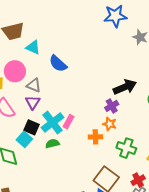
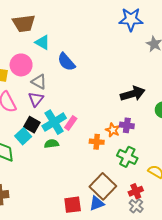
purple cross: (112, 106) -> (127, 125), moved, turned 32

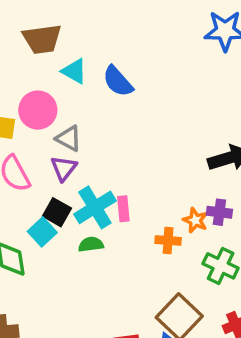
blue semicircle: (66, 62) -> (118, 81), moved
pink rectangle: (71, 123) -> (123, 209), turned -40

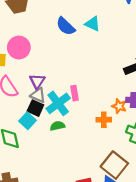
cyan triangle: (74, 71) -> (93, 24), moved
gray triangle: (69, 138) -> (38, 95), moved
pink rectangle: (123, 209) -> (74, 93), moved

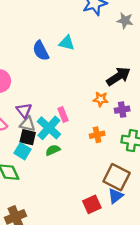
blue semicircle: (66, 26) -> (41, 51), turned 30
orange star: (119, 106) -> (101, 99), moved

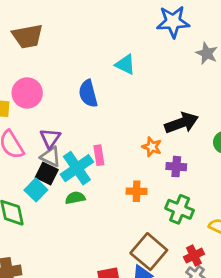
blue semicircle: (41, 51) -> (88, 94), moved

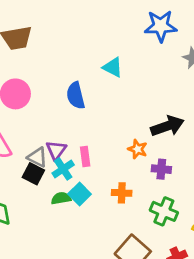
purple triangle: (50, 138) -> (56, 150), moved
cyan cross: (77, 168) -> (63, 169), size x0.7
cyan square: (36, 190) -> (80, 194), moved

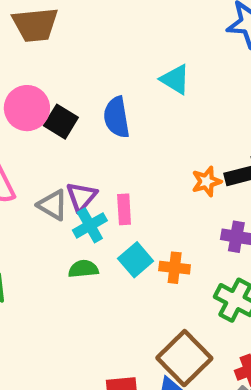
orange star: (138, 149) -> (207, 181), moved, turned 30
black square: (33, 174) -> (61, 122), moved
cyan square: (80, 194) -> (136, 260), moved

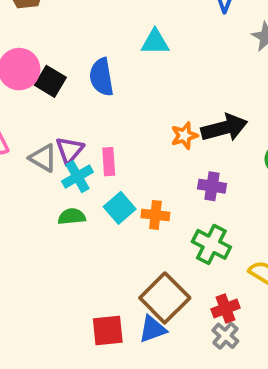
cyan triangle: (175, 79) -> (155, 42), turned -32

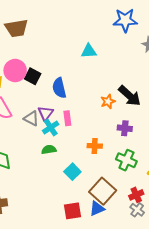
blue semicircle: (101, 77) -> (59, 88), moved
black arrow: (224, 128) -> (130, 96), turned 60
cyan square: (120, 208) -> (72, 172), moved

